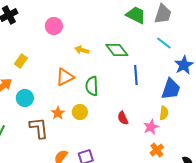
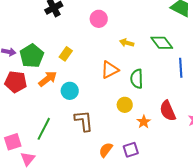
orange star: (58, 113) -> (144, 122), moved
red semicircle: (123, 118) -> (168, 111), size x1.5

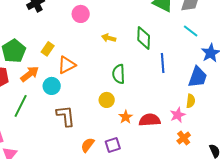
green diamond: (162, 43) -> (144, 38), turned 40
orange triangle: (110, 70) -> (67, 65), moved
red semicircle: (168, 111) -> (150, 120), moved, turned 110
green line: (44, 129) -> (21, 106), moved

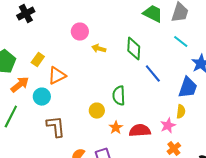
pink circle: (81, 14) -> (80, 32), moved
blue line: (163, 63) -> (153, 74), turned -36
green semicircle: (119, 74) -> (119, 96), moved

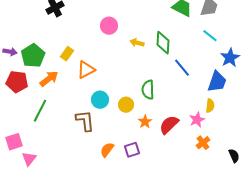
yellow arrow: (99, 49) -> (137, 43), moved
cyan circle: (42, 97) -> (100, 100), moved
red semicircle: (140, 131) -> (169, 125), turned -40

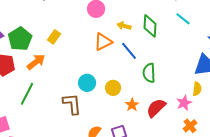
cyan line: (210, 36) -> (183, 19), moved
blue line: (182, 68) -> (129, 51), moved
orange triangle: (86, 70) -> (103, 42), moved
green semicircle: (148, 90) -> (149, 73), moved

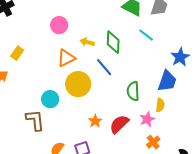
blue line: (129, 51) -> (104, 67), moved
green semicircle: (149, 73) -> (133, 91), moved
yellow circle: (113, 88) -> (78, 84), moved, size x1.6

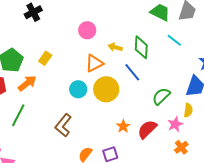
green semicircle: (133, 91) -> (161, 96), turned 48
cyan circle: (50, 99) -> (78, 89), moved
brown L-shape: (35, 120) -> (63, 125), turned -135

